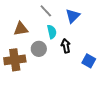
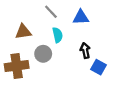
blue triangle: (73, 16) -> (81, 17), turned 42
black arrow: (66, 46) -> (85, 51), moved

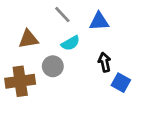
cyan semicircle: (58, 35) -> (70, 43), turned 72

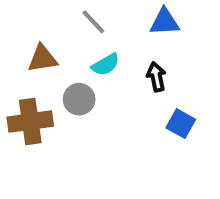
blue triangle: (99, 21) -> (164, 22), moved
black arrow: (104, 62) -> (156, 77), moved

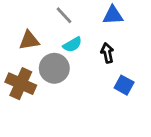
gray circle: (79, 99) -> (54, 68), size x1.4
brown cross: (30, 122) -> (21, 84), turned 32

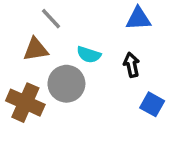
gray line: (64, 15) -> (51, 19), moved
cyan semicircle: (72, 45) -> (89, 55), turned 48

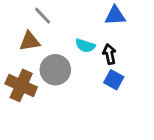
cyan semicircle: (89, 55) -> (85, 46), moved
blue square: (152, 104) -> (114, 80), moved

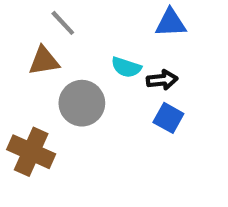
black arrow: (109, 54) -> (162, 80), turned 96
brown cross: (21, 85) -> (31, 152), moved

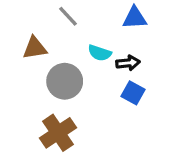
gray line: (63, 23) -> (68, 16), moved
brown cross: (31, 152) -> (58, 133), moved, turned 32

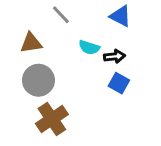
blue triangle: (135, 18) -> (120, 16), turned 30
gray circle: (65, 81) -> (38, 80), moved

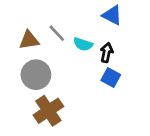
gray line: (61, 15) -> (57, 33), moved
black arrow: (114, 56) -> (107, 53), turned -72

